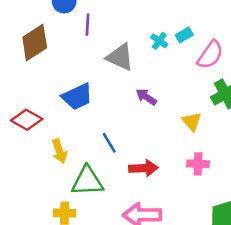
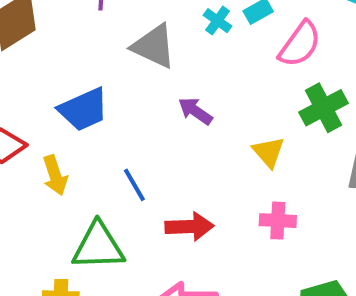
yellow arrow: (59, 151) -> (55, 175), moved

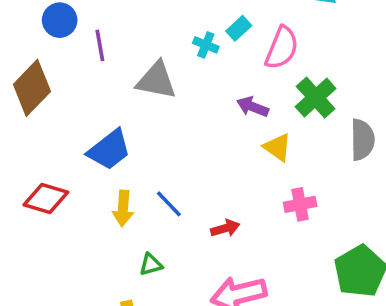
purple arrow: (195, 111) -> (253, 107), moved
yellow arrow: (55, 175) -> (123, 208), moved, turned 36
red arrow: (189, 227) -> (225, 228), size x0.7
green triangle: (98, 246) -> (151, 265), size x0.5

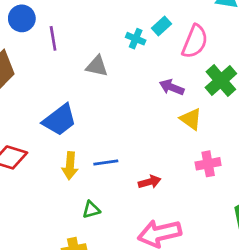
gray triangle: (156, 80) -> (97, 66), size x0.7
blue line: (169, 204) -> (106, 163), turned -55

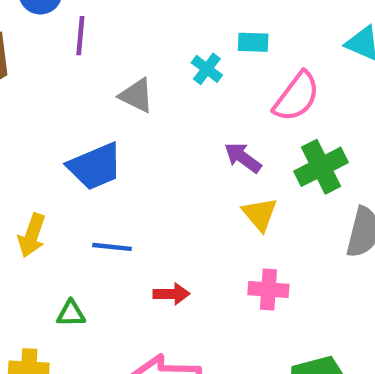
cyan rectangle: (162, 26) -> (253, 42), moved, turned 30
blue trapezoid: (60, 120) -> (95, 166), moved
yellow arrow: (70, 166) -> (32, 235), moved

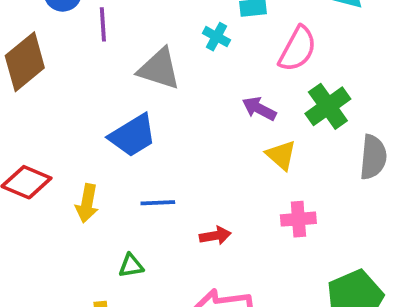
gray triangle: (136, 96) -> (159, 69), size x1.4

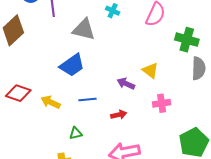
green cross: (328, 106) -> (187, 40), moved, turned -35
purple arrow: (259, 109) -> (126, 84), moved
yellow arrow: (87, 203) -> (51, 102), turned 108

